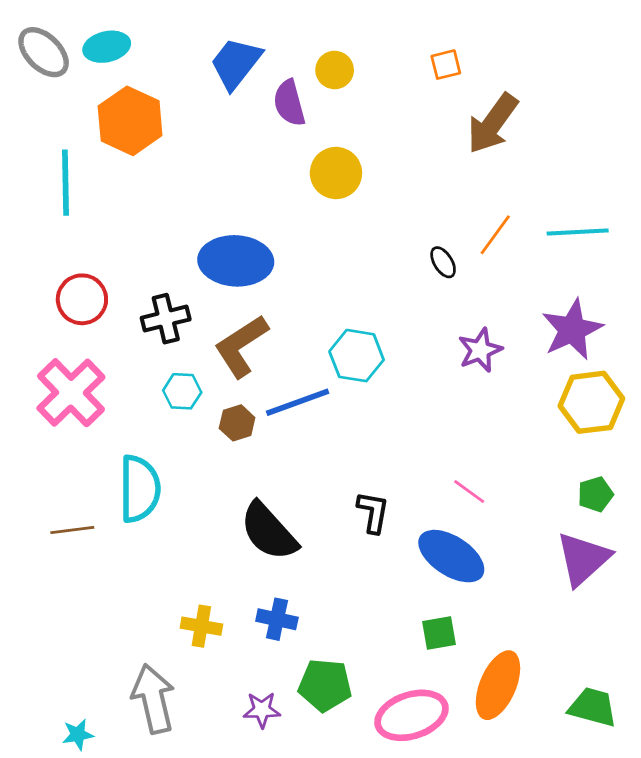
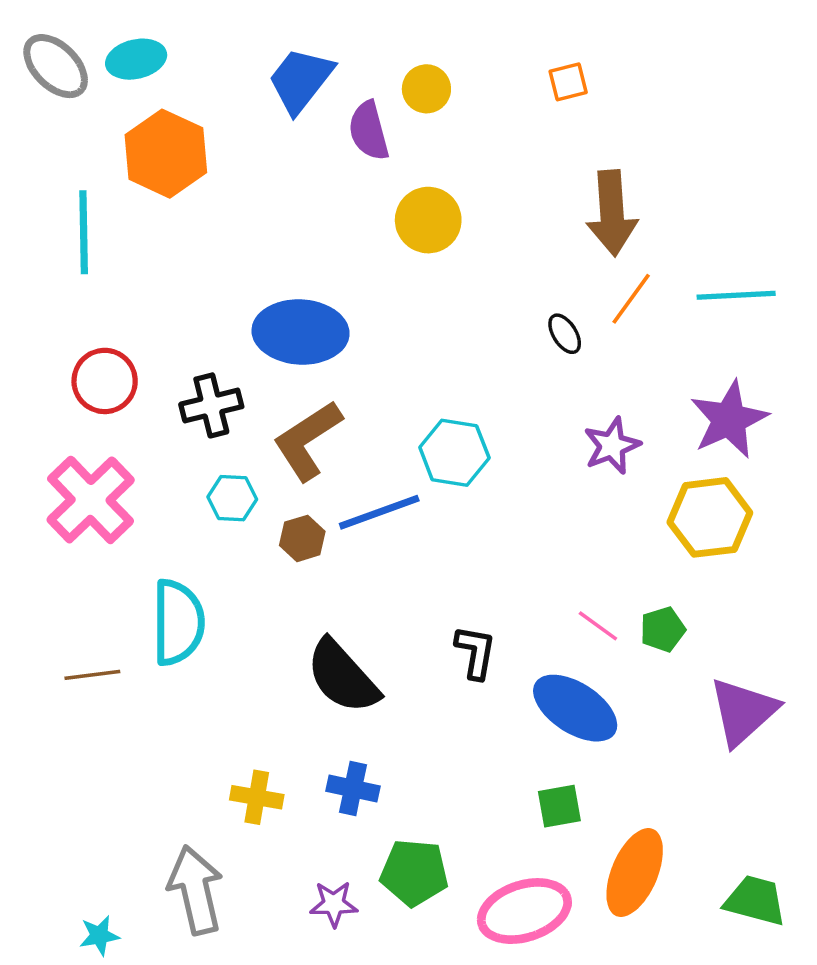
brown arrow: (492, 124) -> (612, 213), moved, turned -40
yellow hexagon: (591, 402) -> (710, 517), moved
green pentagon: (595, 494) -> (663, 629), moved

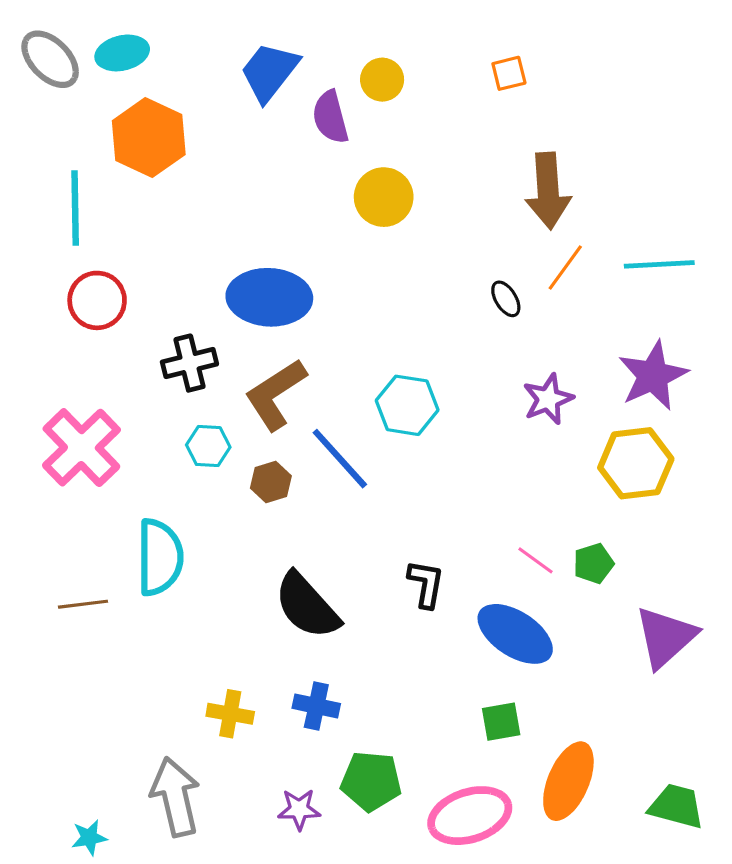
red circle: (105, 381) -> (97, 300), moved
blue line: (379, 512) -> (340, 459), turned 68

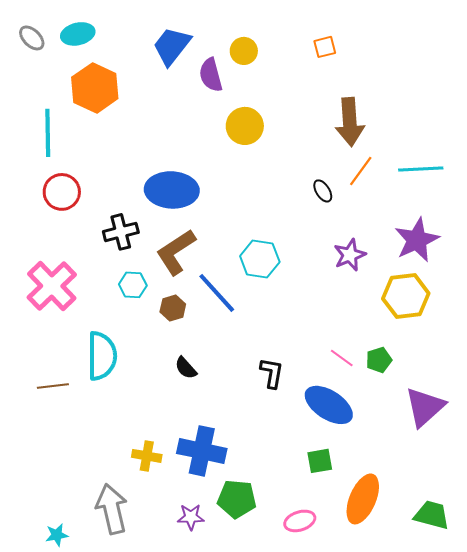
gray ellipse: (50, 59) -> (32, 38), size x0.7
black semicircle: (307, 606) -> (186, 368), moved, size x0.5
blue cross: (316, 706) -> (202, 451), size x1.6
pink ellipse: (470, 816) -> (300, 521), size x0.6

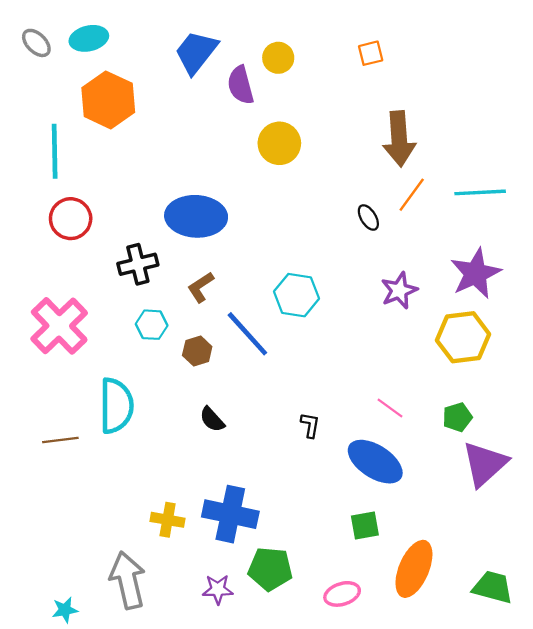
brown L-shape: (176, 252) -> (201, 287), size x0.6
green pentagon: (379, 360) -> (457, 417), moved
black L-shape: (272, 373) -> (310, 425), size x0.7

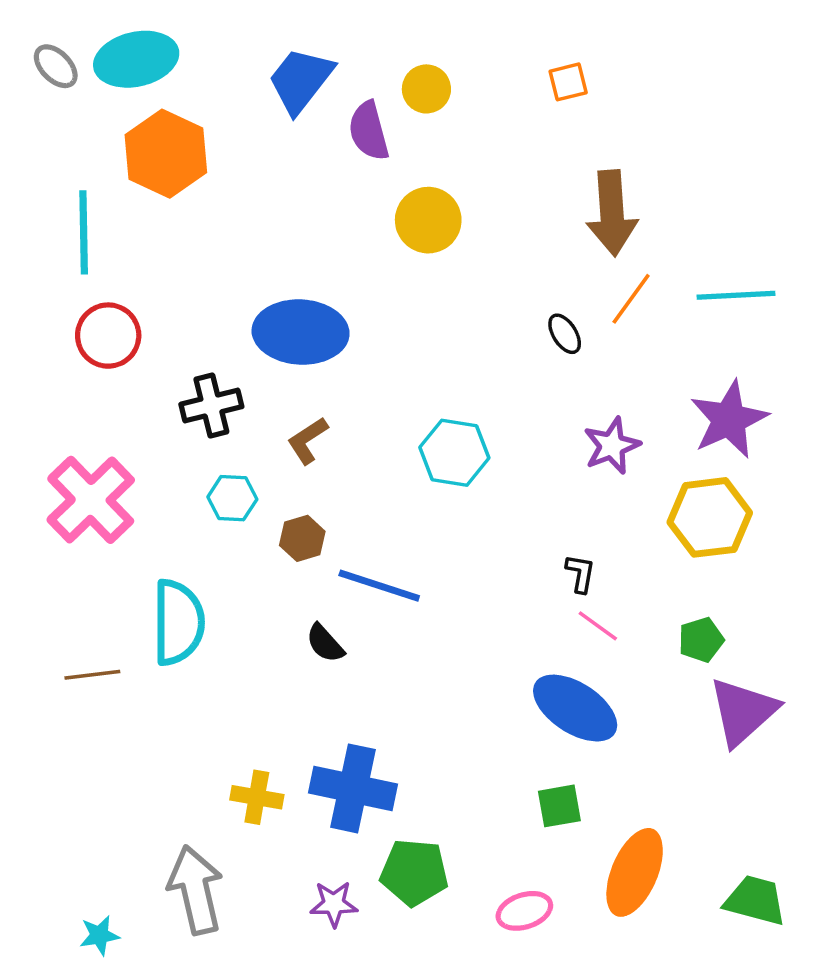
cyan ellipse: (89, 38) -> (136, 59), size x1.4
blue line: (247, 334) -> (379, 586), moved, turned -30
black L-shape: (310, 425) -> (580, 573), moved

